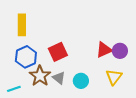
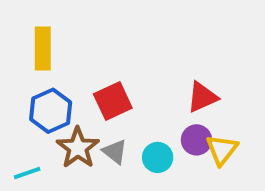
purple circle: (120, 51) -> (197, 140), moved

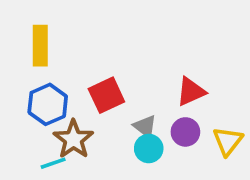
yellow triangle: (222, 150) -> (228, 141), moved
gray triangle: (115, 152) -> (145, 126), moved
cyan line: (27, 173) -> (53, 163), moved

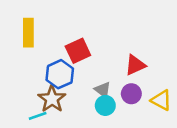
red square: (106, 95) -> (78, 51), moved
blue hexagon: (48, 104) -> (60, 74), moved
yellow triangle: (228, 141) -> (161, 100), turned -40

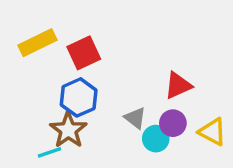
yellow rectangle: (28, 33) -> (37, 43), turned 64
red square: (78, 51) -> (84, 53), moved
cyan circle: (105, 105) -> (156, 139), moved

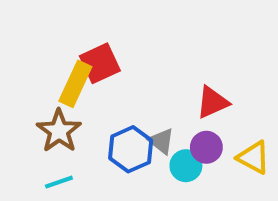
yellow rectangle: (37, 43) -> (75, 84), moved, turned -39
blue hexagon: (79, 97) -> (131, 149), moved
brown star: (68, 130) -> (59, 131), moved

